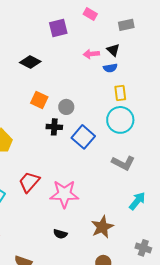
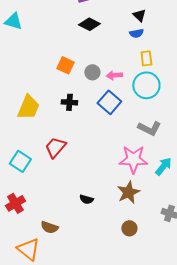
pink arrow: (91, 54) -> (114, 75), moved
black diamond: (30, 62) -> (89, 24), moved
black cross: (54, 127) -> (69, 102), moved
pink star: (64, 194) -> (133, 159), moved

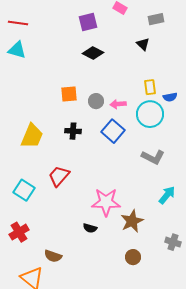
blue semicircle: (136, 33) -> (170, 97), moved
orange square: (65, 65) -> (69, 94), turned -30
pink star: (133, 159) -> (106, 202), moved

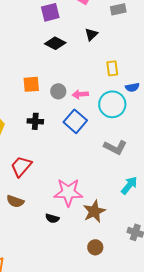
black triangle: (143, 44) -> (91, 34), moved, turned 32
yellow rectangle: (150, 87) -> (112, 68), moved
brown semicircle: (53, 256) -> (15, 201), moved

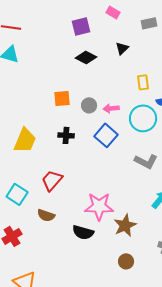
black semicircle: (52, 218) -> (83, 232), size x1.5

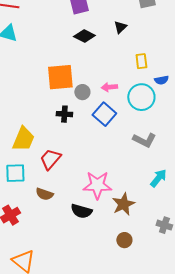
orange square: (62, 98) -> (60, 77), size x1.6
gray circle: (89, 105) -> (82, 92), moved
yellow trapezoid: (25, 140) -> (23, 139), moved
cyan square: (17, 194) -> (15, 173), turned -35

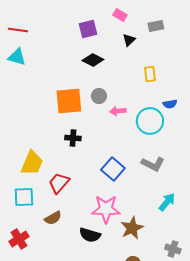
black triangle: (120, 27) -> (129, 40), moved
yellow rectangle: (141, 61) -> (150, 74), moved
gray circle: (82, 92) -> (99, 96), moved
blue square: (104, 114) -> (113, 169), moved
brown semicircle: (44, 194) -> (53, 218), turned -48

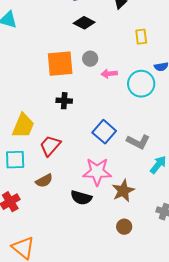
gray L-shape: (153, 164) -> (138, 142), moved

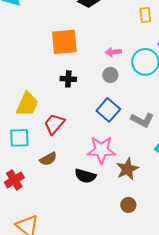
gray circle: (90, 59) -> (110, 75), moved

